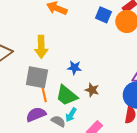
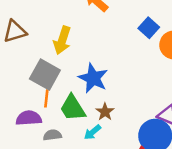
blue star: (74, 68) -> (93, 78), size x1.6
cyan arrow: (71, 115) -> (92, 132), moved
gray semicircle: (58, 121) -> (52, 135), turned -56

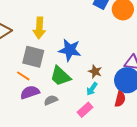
orange line: (46, 98) -> (23, 76), moved, turned -48
brown star: (105, 112) -> (95, 71), moved
cyan arrow: (92, 132) -> (92, 89), moved

